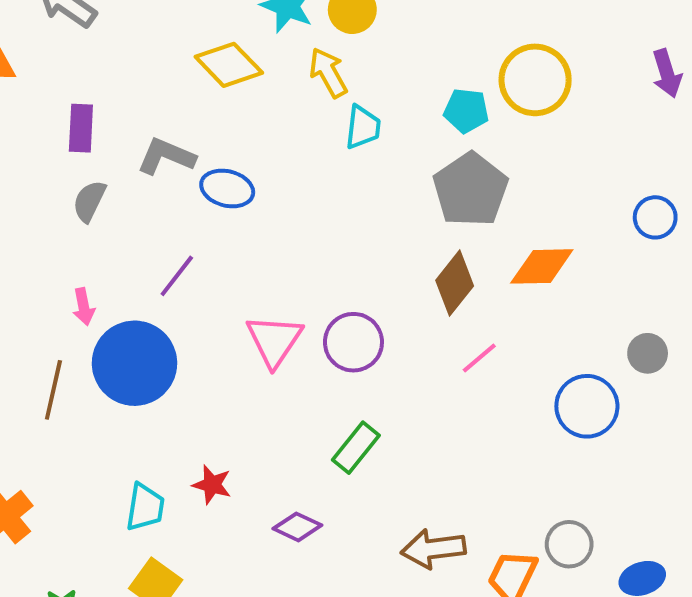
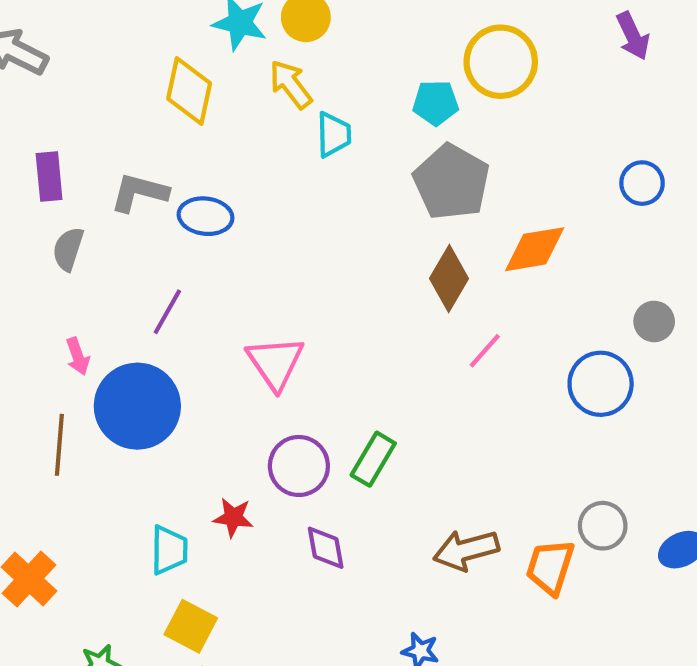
yellow diamond: (229, 65) -> (189, 91), turned 64
purple circle: (353, 342) -> (299, 466), moved
purple diamond: (297, 527) -> (326, 548), turned 63

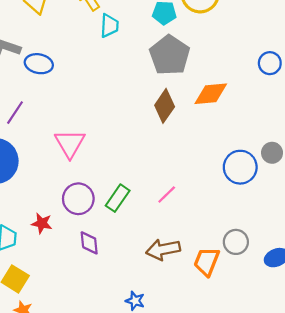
gray circle: (654, 321) -> (272, 153), moved
pink line: (485, 351) -> (167, 194), moved

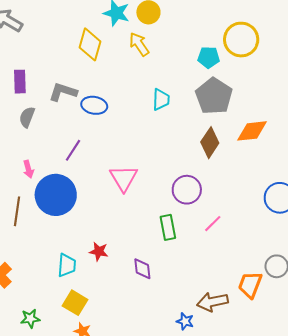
cyan trapezoid: (109, 26) -> (161, 100), moved
green rectangle: (118, 198) -> (168, 227), turned -45
purple circle: (78, 199) -> (187, 190), moved
brown arrow: (163, 249) -> (212, 302), moved

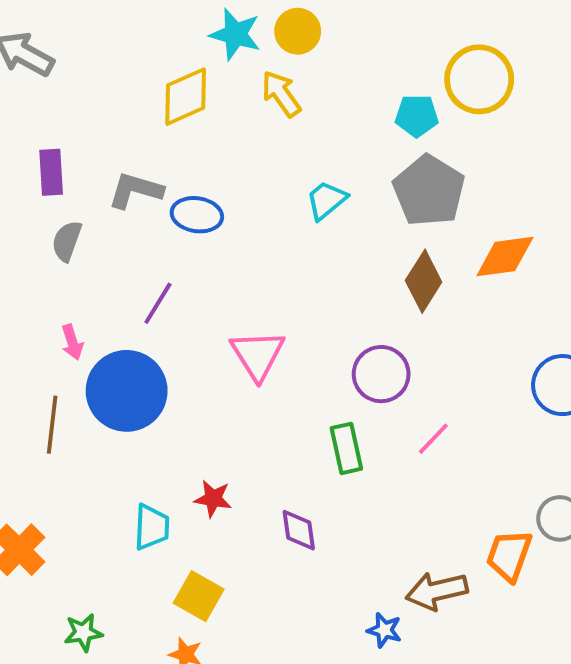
yellow diamond: (90, 44) -> (186, 97), turned 52
cyan trapezoid: (161, 100) -> (326, 200), turned -130
yellow square: (75, 303) -> (199, 596), moved

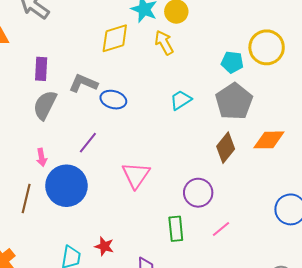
gray semicircle: (67, 241) -> (45, 105), size x1.4

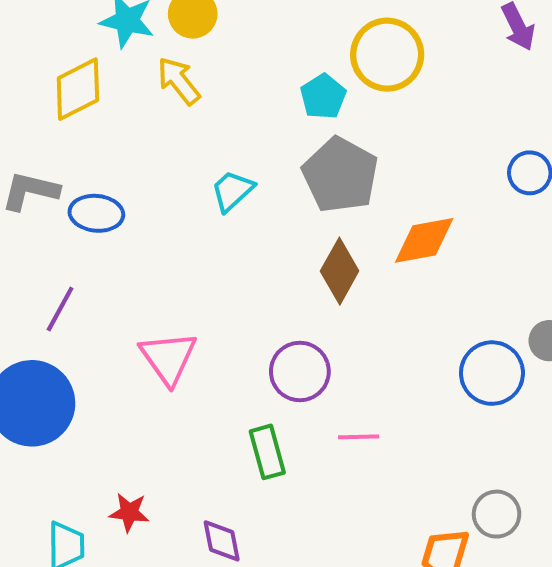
cyan pentagon: (232, 62) -> (323, 97), turned -30
pink line: (221, 229) -> (359, 437), turned 48

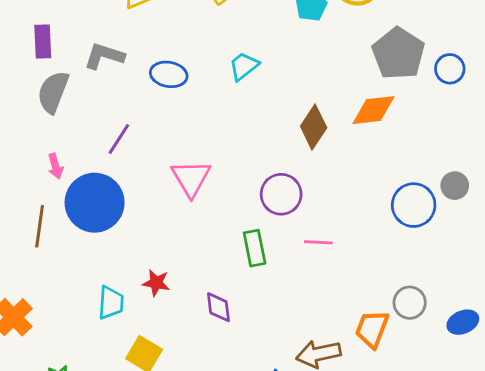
gray pentagon: (340, 175) -> (398, 53), moved
blue ellipse: (96, 213) -> (169, 74), moved

